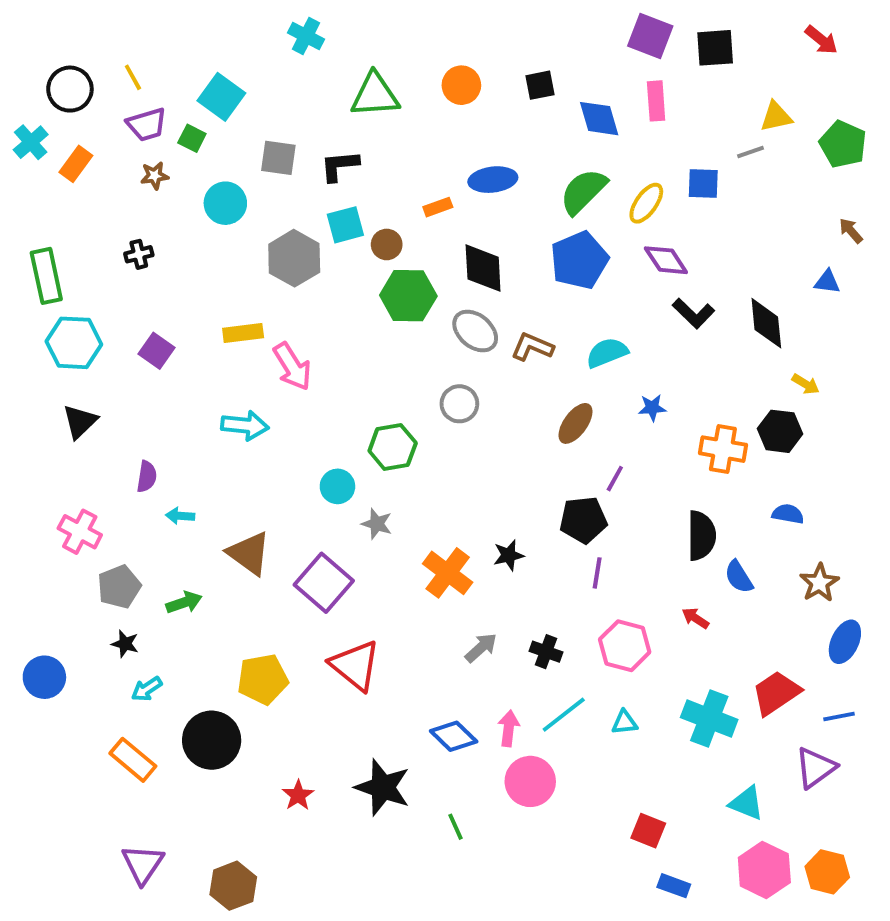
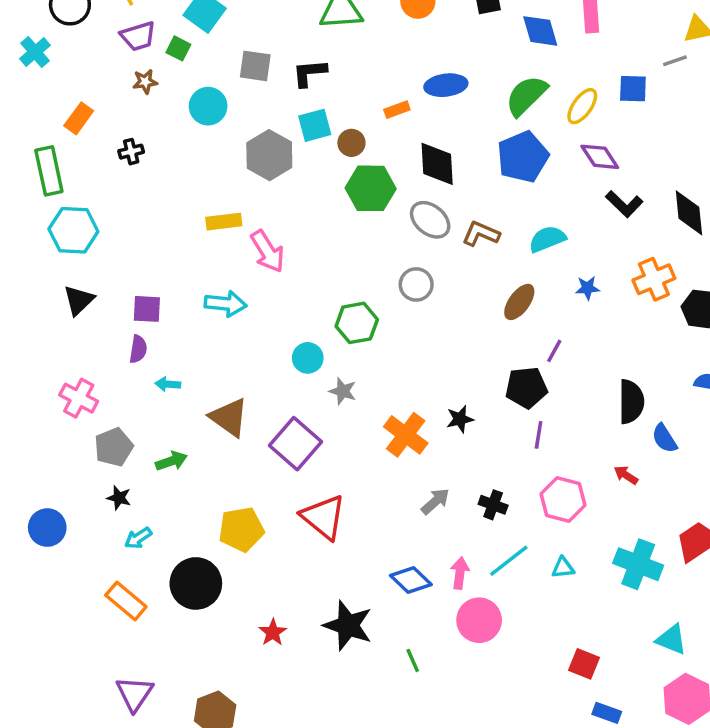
orange rectangle: (76, 164) -> (79, 118), moved
purple square: (157, 351) -> (147, 309), moved, turned -32
orange cross: (723, 449) -> (654, 279), moved, turned -33

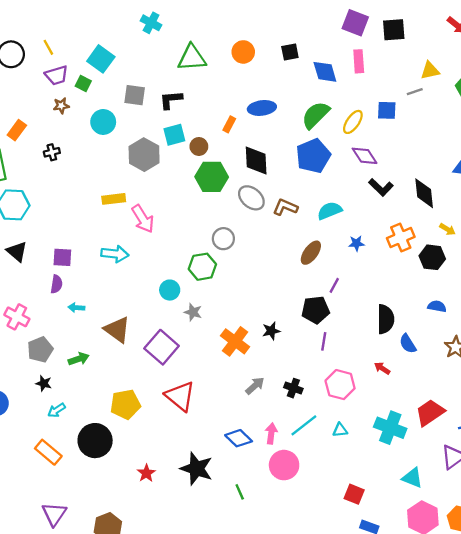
orange rectangle: (397, 110) -> (229, 124), turned -42
gray circle: (416, 284) -> (223, 239), moved
black triangle: (79, 300) -> (17, 252), turned -35

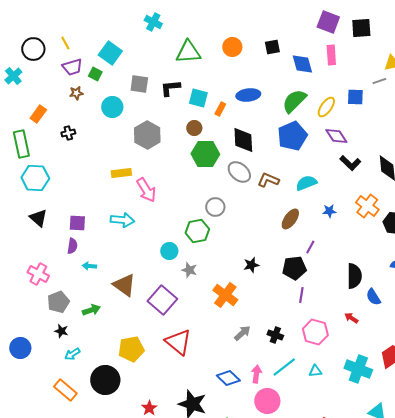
cyan square: (174, 135) -> (198, 98), moved, turned 30
orange cross: (401, 238) -> (367, 206), turned -30
black star: (271, 331) -> (251, 265), moved

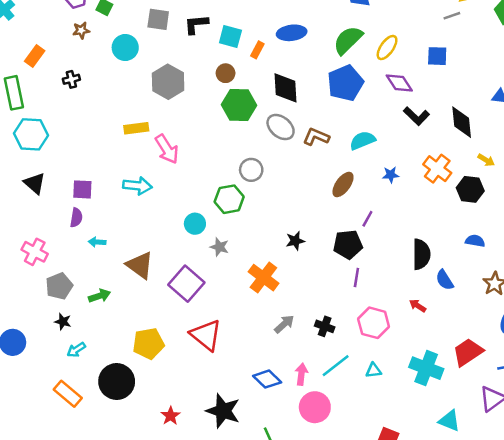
blue square: (355, 97) -> (437, 56), moved

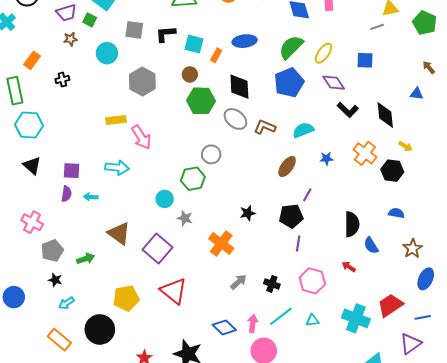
cyan arrow: (97, 242) -> (91, 197), moved

